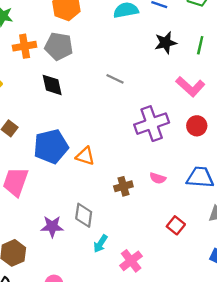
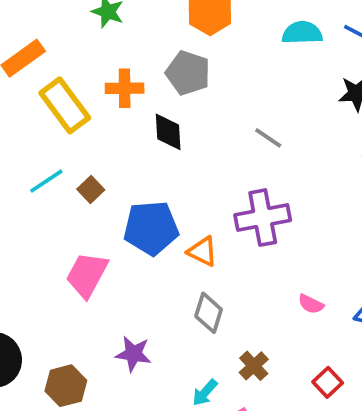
orange cross: (25, 46) -> (125, 88), moved
purple cross: (152, 124) -> (263, 218), moved
brown cross: (123, 186) -> (254, 366), moved, turned -36
gray diamond: (84, 215) -> (209, 313), moved

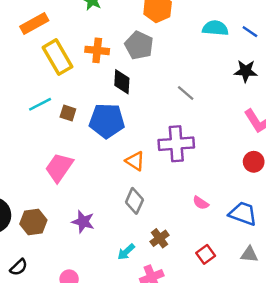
brown square: (91, 190) -> (68, 113), turned -35
blue pentagon: (151, 228) -> (107, 121), moved
brown hexagon: (66, 386) -> (33, 222), moved

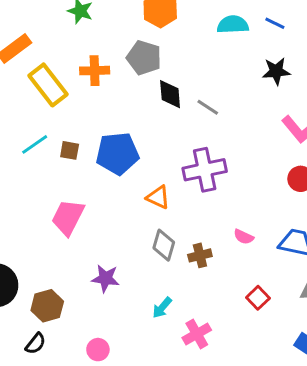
black diamond: (122, 82) -> (170, 94), moved
brown hexagon: (33, 222) -> (47, 306), moved
brown cross: (159, 238) -> (200, 255), moved, turned 30

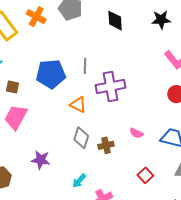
orange cross: (95, 71) -> (36, 17), turned 30
black diamond: (170, 94) -> (115, 21), moved
gray line: (208, 107) -> (85, 66), moved, turned 56
brown square: (70, 150) -> (12, 87), moved

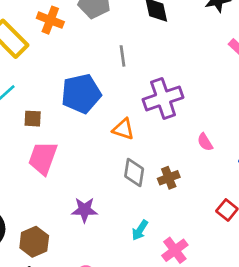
gray line: (85, 66) -> (123, 56), moved
pink semicircle: (136, 133) -> (205, 142), moved, turned 40

